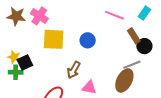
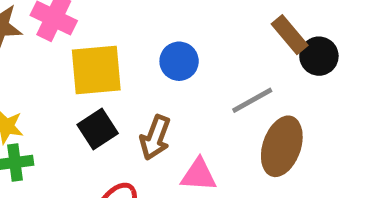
black square: (25, 63) -> (98, 129), moved
gray line: (132, 65) -> (252, 100), moved

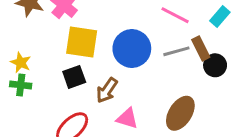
blue circle: (179, 61) -> (132, 49), size x1.6
gray line: (252, 100) -> (176, 51), moved

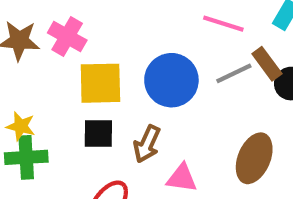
black square: (74, 77) -> (98, 133), turned 30
green cross: (21, 85) -> (26, 157), size x1.4

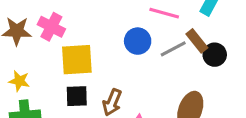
blue circle: (171, 80) -> (138, 41), moved, size x0.7
yellow star: (21, 126) -> (19, 81), moved

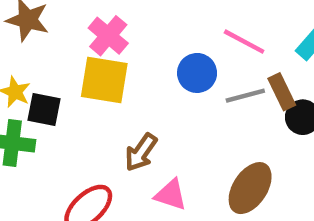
pink cross: (51, 27) -> (108, 36), moved
black square: (77, 96) -> (44, 109), moved

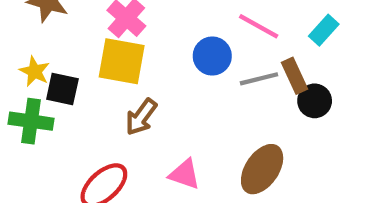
brown arrow: (141, 152) -> (141, 117), moved

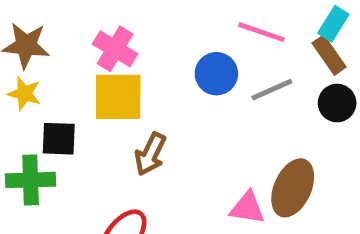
yellow star: (35, 71) -> (24, 94), moved
brown rectangle: (295, 76) -> (329, 55), moved
pink triangle: (185, 174) -> (247, 208), moved

